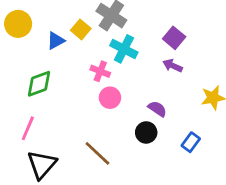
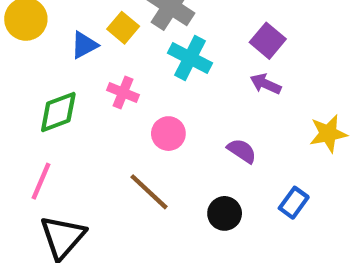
pink cross: (100, 71) -> (123, 93), moved
black circle: (146, 132) -> (225, 213), moved
brown line: (97, 153) -> (149, 192), moved

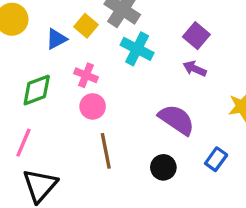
pink circle: (168, 134) -> (93, 106), moved
purple semicircle: (242, 151) -> (177, 120), size x1.6
brown line: (149, 192) -> (106, 151), turned 36

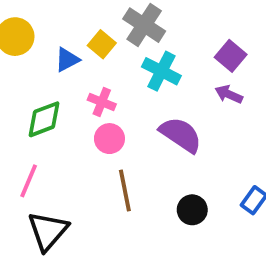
purple semicircle: (177, 120) -> (181, 135), moved

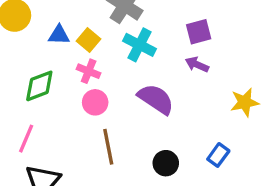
yellow square: (102, 44) -> (89, 40), moved
purple square: (231, 56) -> (199, 32), turned 35
blue triangle: (67, 60) -> (59, 35), turned 30

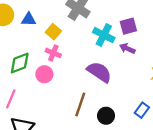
blue triangle: (59, 35) -> (29, 19), moved
cyan cross: (139, 45) -> (104, 35), moved
pink circle: (95, 102) -> (44, 74), moved
brown line: (108, 147) -> (80, 105), moved, turned 30

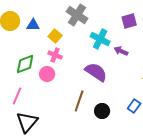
purple square: (128, 26) -> (129, 21), moved

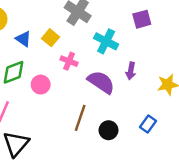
blue triangle: (33, 25) -> (23, 39), moved, turned 32
purple arrow: (121, 51) -> (131, 71), moved, turned -104
pink cross: (55, 55) -> (69, 61), moved

